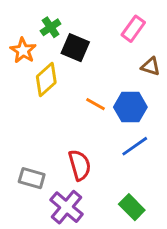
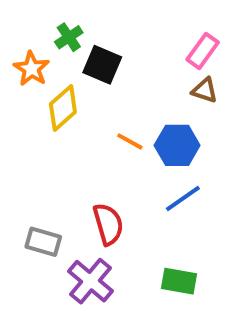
pink rectangle: (133, 29) -> (203, 51), moved
green rectangle: (132, 207) -> (179, 281), turned -35

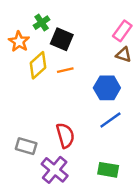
orange line: (130, 141) -> (65, 70), moved, turned -42

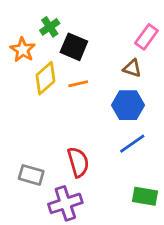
brown triangle: (124, 55) -> (132, 68), moved
purple cross: (55, 170) -> (65, 203), turned 32
green rectangle: (108, 170) -> (145, 196), moved

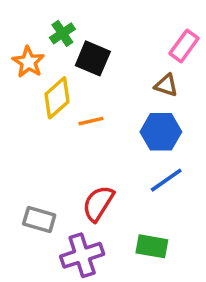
orange line: (78, 84) -> (91, 121), moved
red semicircle: (78, 162) -> (98, 203), turned -132
green rectangle: (145, 196) -> (152, 246), moved

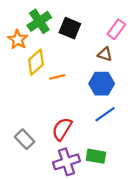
green cross: (62, 33) -> (39, 21), size x1.5
black square: (93, 58) -> (70, 28), moved
gray rectangle: (39, 219) -> (25, 139), turned 30
purple cross: (82, 255) -> (66, 162), moved

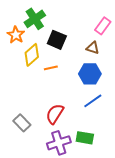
black square: (70, 28) -> (57, 40), moved

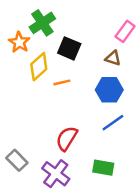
gray rectangle: (22, 123) -> (17, 160), moved
purple cross: (59, 143) -> (56, 174), moved, turned -35

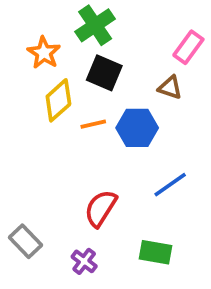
green cross: (42, 23) -> (95, 25), moved
orange star: (19, 42) -> (44, 53), moved
blue hexagon: (109, 90) -> (137, 128), moved
purple cross: (56, 174) -> (84, 261), size x0.6

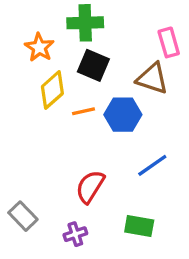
green cross: (95, 25) -> (85, 23), turned 32
pink rectangle: (188, 47) -> (169, 42), turned -52
brown triangle: (170, 88) -> (152, 78), size x1.5
purple cross: (84, 261) -> (75, 234), turned 35

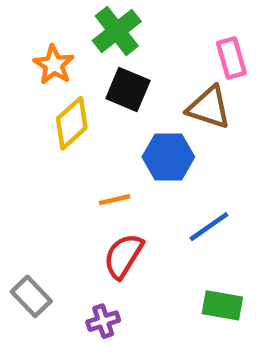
green cross: (85, 23) -> (117, 31), turned -36
orange line: (84, 111) -> (114, 200), moved
green rectangle: (139, 226) -> (222, 305), moved

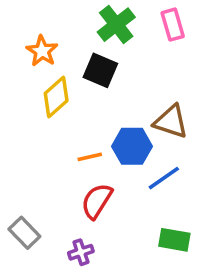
green cross: (117, 31) -> (116, 25), moved
pink rectangle: (231, 58) -> (173, 25), moved
brown triangle: (209, 107) -> (171, 122), moved
blue hexagon: (168, 157) -> (132, 146), moved

